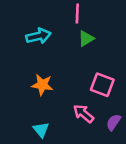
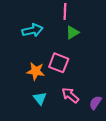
pink square: (102, 85) -> (59, 63), moved
cyan triangle: (41, 130) -> (40, 98), moved

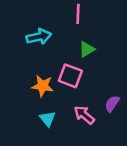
green triangle: (72, 32) -> (87, 49), moved
purple semicircle: (95, 103) -> (112, 104), moved

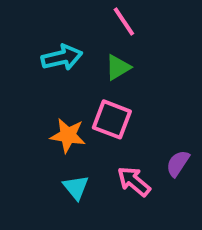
pink line: (78, 14) -> (124, 21), turned -36
green triangle: (87, 49) -> (118, 67), moved

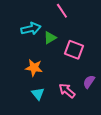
green triangle: (118, 67) -> (50, 38), moved
pink square: (112, 119) -> (74, 50), moved

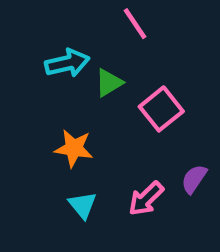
pink square: (74, 50) -> (161, 109), turned 30
pink arrow: (67, 91) -> (146, 199), turned -84

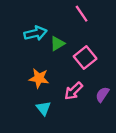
pink line: (135, 24) -> (82, 14), moved
pink arrow: (146, 199) -> (74, 91), moved

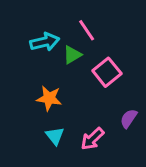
pink line: (82, 14) -> (87, 30), moved
pink arrow: (74, 91) -> (92, 139), moved

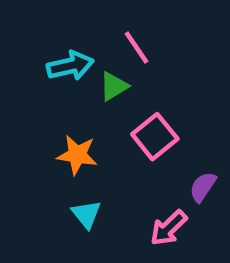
pink square: (107, 72) -> (155, 137), moved
pink arrow: (92, 139) -> (169, 228), moved

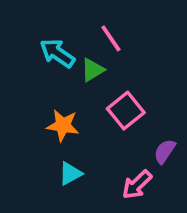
cyan arrow: (70, 66) -> (57, 53), turned -132
cyan triangle: (86, 214) -> (70, 174), turned 40

